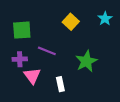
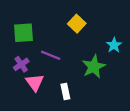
cyan star: (105, 19) -> (114, 45), moved
purple cross: (20, 59) -> (21, 64), turned -32

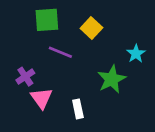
green square: (23, 33) -> (47, 20), moved
purple line: (51, 55) -> (60, 52), moved

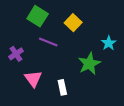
green square: (47, 20) -> (38, 16), turned 36
purple cross: (25, 77) -> (16, 54), moved

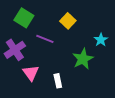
green square: (38, 16) -> (24, 18), moved
purple cross: (16, 54) -> (15, 50), size x1.5

